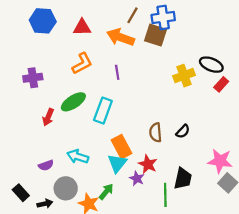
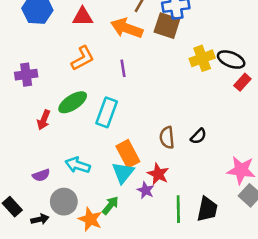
yellow cross: (184, 76) -> (202, 58), moved
black trapezoid: (183, 178) -> (207, 209), moved

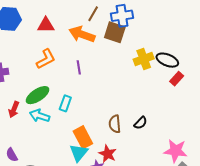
cyan rectangle: (107, 112) -> (65, 103), size x0.7
cyan arrow: (78, 165) -> (40, 116), moved
purple semicircle: (41, 175) -> (12, 155), turned 80

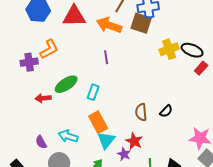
red triangle: (46, 25) -> (74, 16), size x1.4
orange L-shape: (46, 59) -> (49, 49), moved
red arrow: (14, 110) -> (43, 98), turned 63
cyan arrow: (40, 116) -> (68, 136), moved
orange rectangle: (83, 137) -> (98, 122), moved

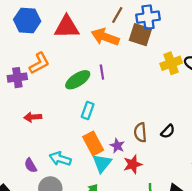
green ellipse: (66, 84) -> (78, 80), moved
red star: (134, 141) -> (133, 164), turned 30
purple star: (124, 154) -> (117, 146), moved

